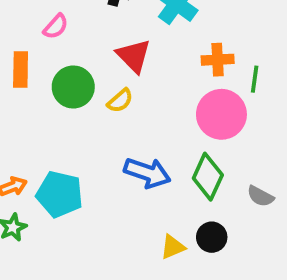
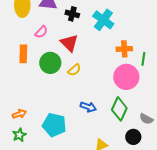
red triangle: (134, 56) -> (69, 43), moved
blue arrow: (147, 173) -> (88, 107), size x0.7
cyan pentagon: (60, 194) -> (54, 125), moved
black circle: (212, 237) -> (133, 137), moved

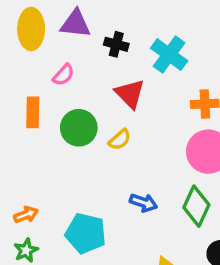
red triangle: (69, 43) -> (130, 94), moved

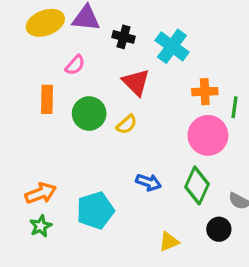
yellow ellipse: (31, 29) -> (45, 23), turned 69
orange arrow: (26, 215) -> (41, 193), size x1.4
cyan pentagon: (86, 233) -> (95, 210), turned -30

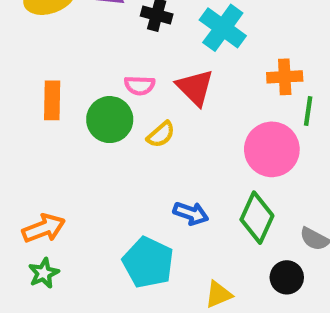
pink semicircle: (75, 65) -> (140, 85), moved, turned 50
red triangle: (136, 82) -> (195, 88), moved
orange cross: (205, 92) -> (285, 77), moved
cyan pentagon: (95, 210) -> (148, 262), moved, turned -30

